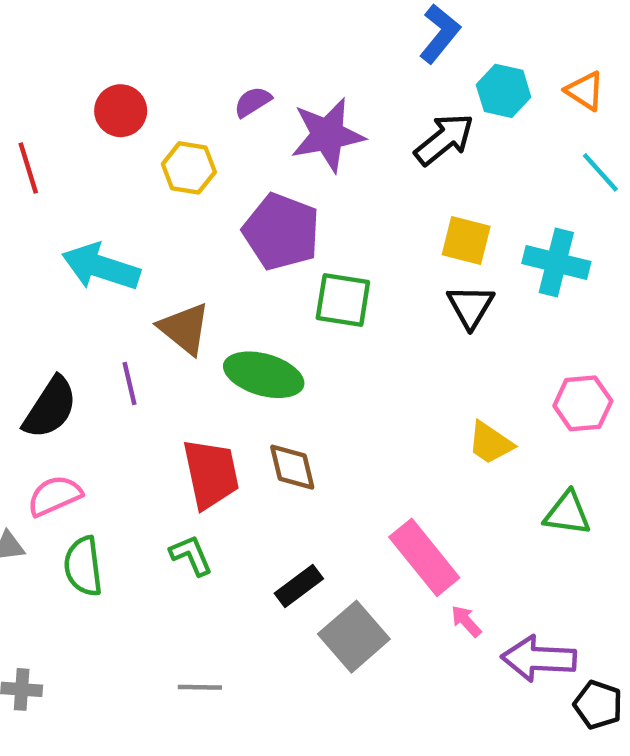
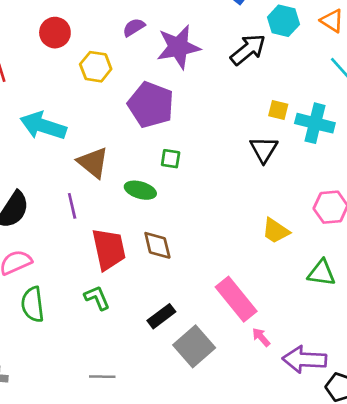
yellow square: (466, 241) -> (278, 110), moved, size x0.7
green square: (343, 300) -> (171, 159), moved, size x0.6
green ellipse: (264, 375) -> (140, 190), size x0.7
purple line: (129, 384) -> (72, 206), moved

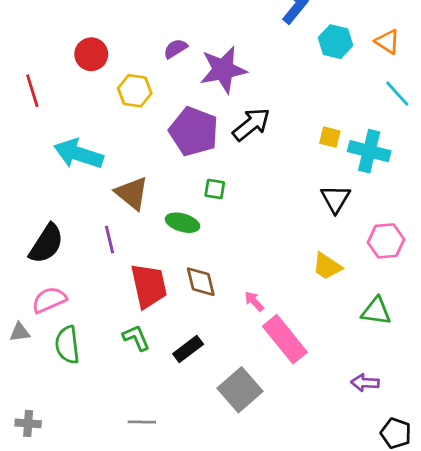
black arrow: (248, 50) -> (251, 124), moved
black triangle: (264, 149) -> (335, 199), moved
black rectangle: (161, 316) -> (188, 349), moved
pink arrow: (261, 337) -> (254, 301), moved
purple arrow: (304, 360) -> (365, 383), moved, size x0.6

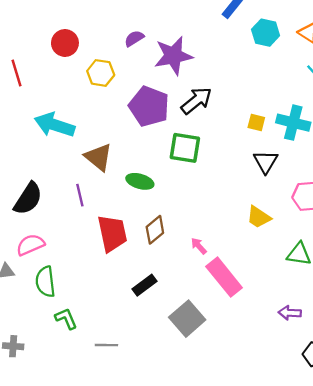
yellow square: (330, 137) -> (256, 123), moved
green square: (215, 189) -> (185, 148), moved, size x1.8
brown diamond: (201, 282) -> (155, 230), turned 64
green L-shape: (136, 338) -> (66, 319), moved

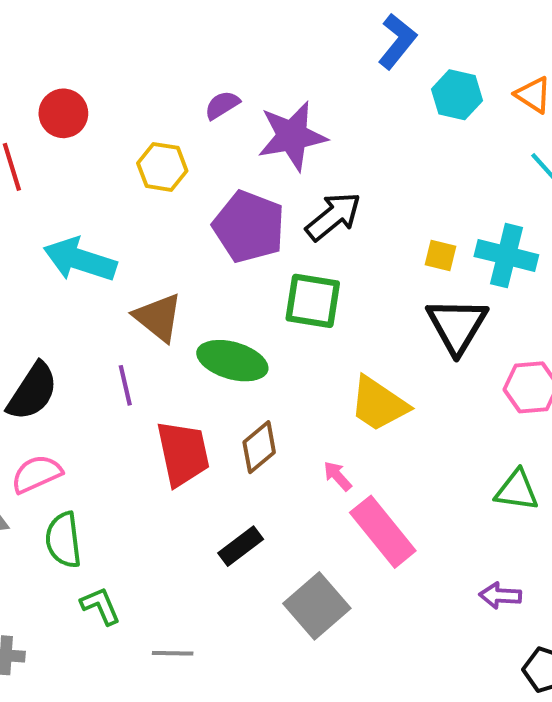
red circle: (65, 43) -> (63, 113), moved
black triangle: (266, 162) -> (457, 326), size x1.4
green ellipse: (140, 181) -> (232, 361), size x1.4
yellow trapezoid: (259, 217) -> (379, 404), moved, size x1.4

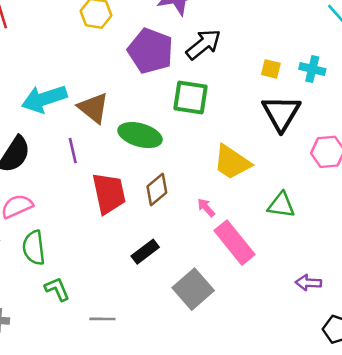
cyan cross: (506, 256) -> (312, 69), size x0.7
cyan arrow: (80, 260) -> (44, 99), moved, turned -36
green triangle: (517, 490) -> (281, 205), moved

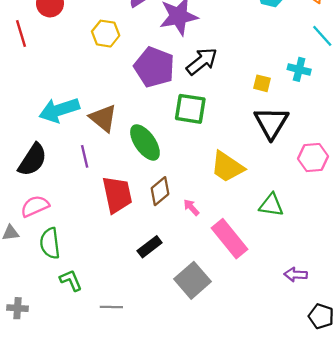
cyan cross: (312, 69) -> (299, 69), moved
green ellipse: (140, 135) -> (145, 142), turned 39
pink arrow: (206, 208) -> (191, 207), moved

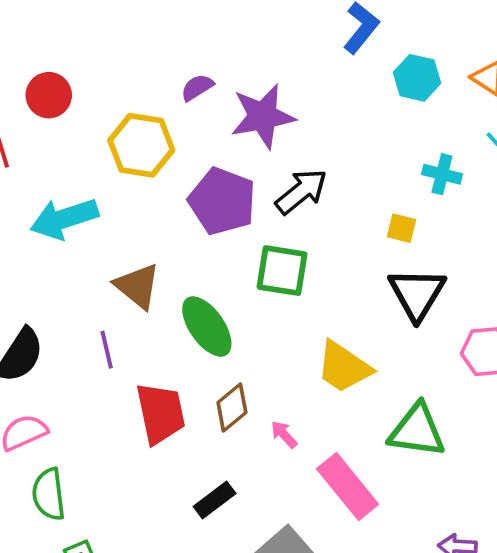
yellow hexagon: (106, 34) -> (141, 145), size x1.4
cyan cross: (299, 69) -> (442, 174), moved
cyan arrow: (59, 110) -> (64, 219), moved
green triangle: (271, 205) -> (417, 431), size x1.4

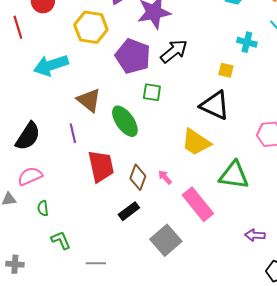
green square: (282, 271) -> (152, 92), moved, size x0.7
black triangle: (417, 294) -> (215, 105), moved, turned -36
brown diamond: (232, 407) -> (138, 177), moved, turned -30
green semicircle: (49, 494) -> (43, 208), size x0.6

